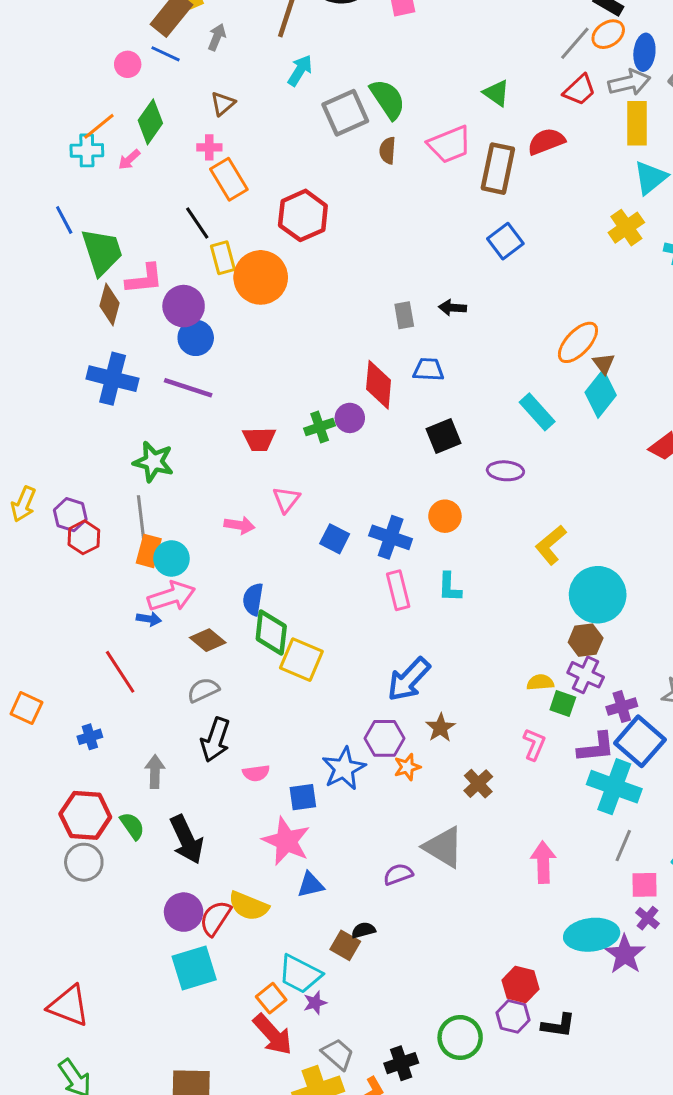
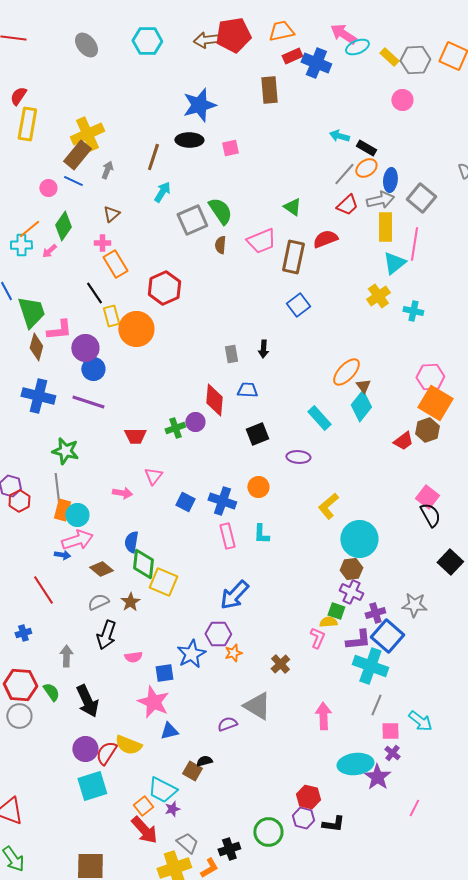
black arrow: (453, 308) -> (263, 349), turned -90
yellow semicircle: (540, 682) -> (328, 622), moved
brown star: (440, 728) -> (130, 602), moved

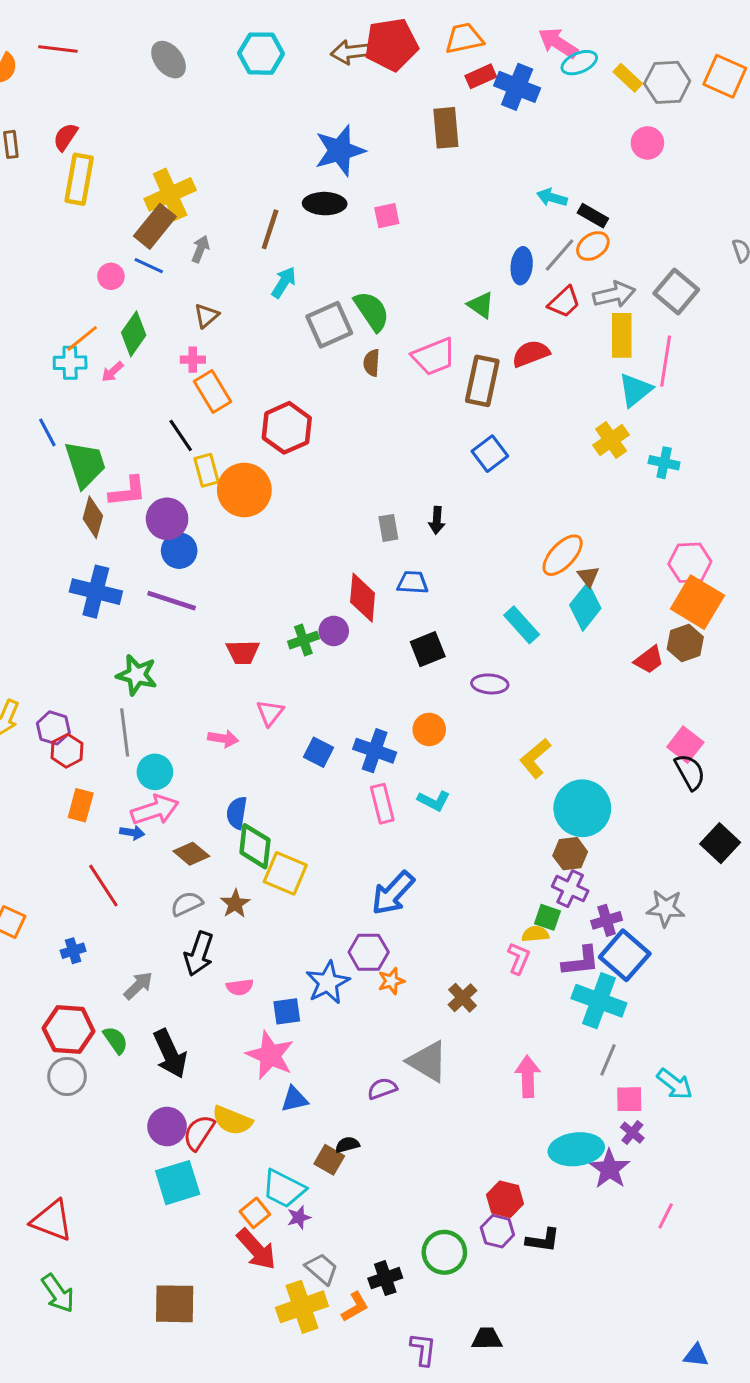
blue ellipse: (390, 180) -> (522, 266), moved
orange rectangle: (62, 510) -> (81, 805), moved
cyan L-shape: (261, 534) -> (434, 801), turned -65
gray arrow: (66, 656) -> (138, 986), turned 45

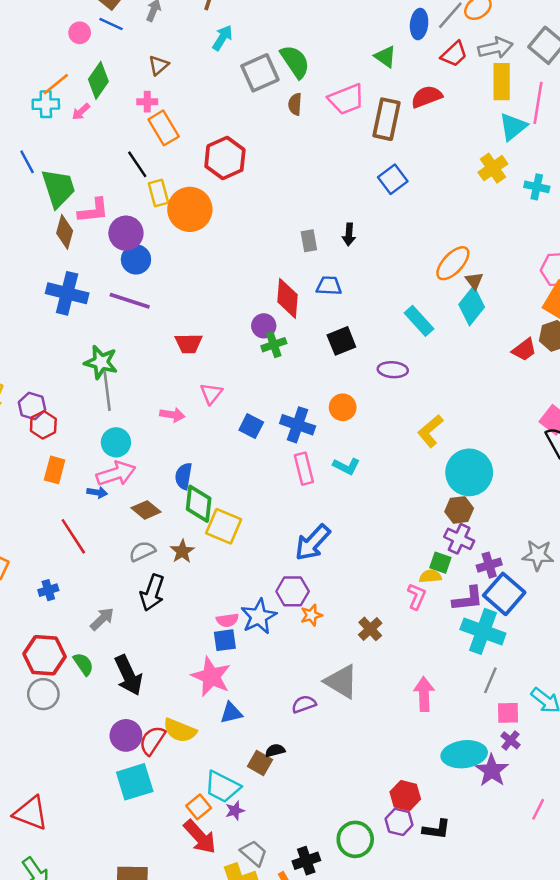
green cross: (303, 640) -> (274, 345), moved
gray line: (125, 732) -> (107, 391), moved
pink semicircle: (240, 987) -> (227, 620), moved

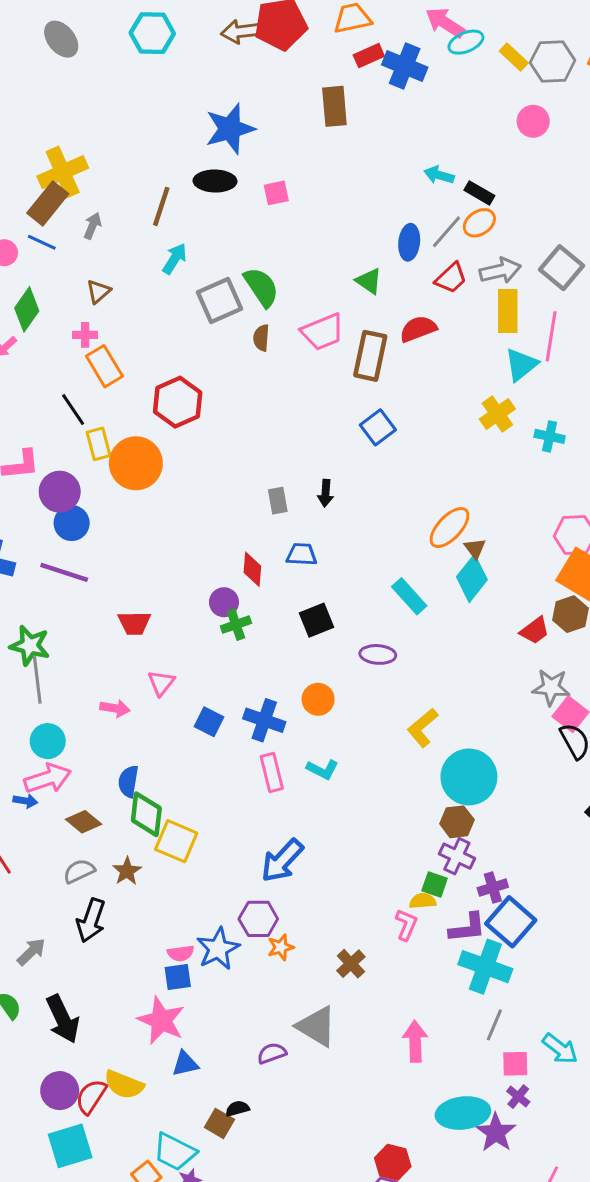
red diamond: (288, 298) -> (252, 569), size x0.7
gray star: (538, 555) -> (551, 687), moved

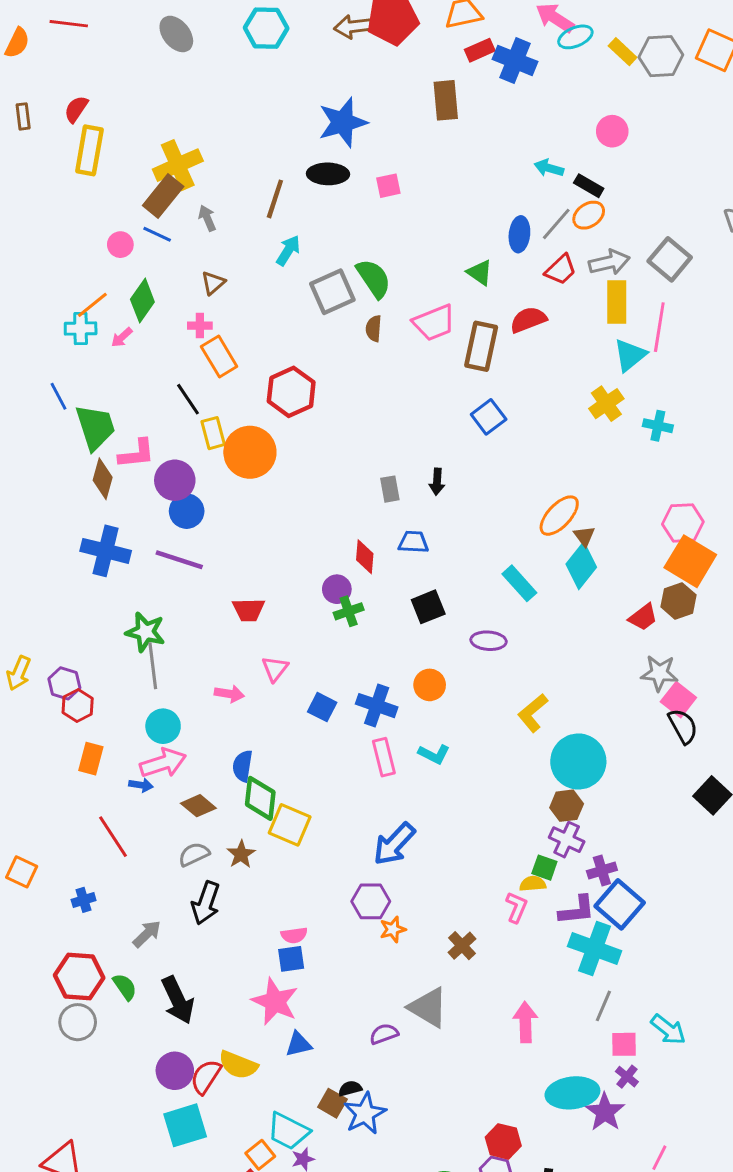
pink circle: (533, 121) -> (612, 131), moved
gray arrow: (93, 226) -> (207, 218), turned -45
blue star: (218, 949) -> (365, 1113), moved

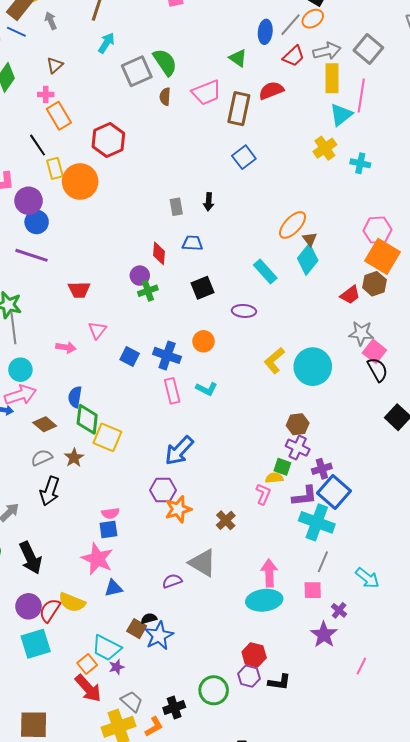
cyan circle: (578, 762) -> (313, 367), moved
orange star: (393, 929) -> (178, 509), size x1.5
pink square: (624, 1044) -> (313, 590), moved
cyan ellipse: (572, 1093) -> (264, 600), moved

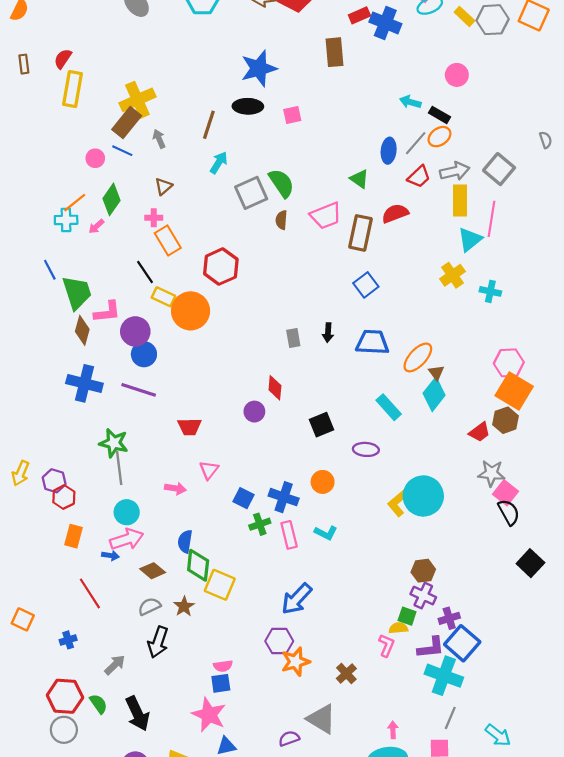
yellow rectangle: (55, 168) -> (163, 297), turned -50
blue trapezoid: (192, 243) -> (372, 342), moved, size x1.5
green cross: (148, 291) -> (260, 524), moved
cyan circle: (313, 367) -> (423, 496), moved
pink arrow: (269, 573) -> (393, 730), size x0.6

